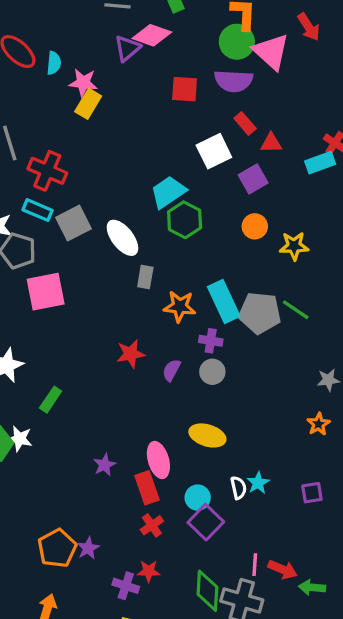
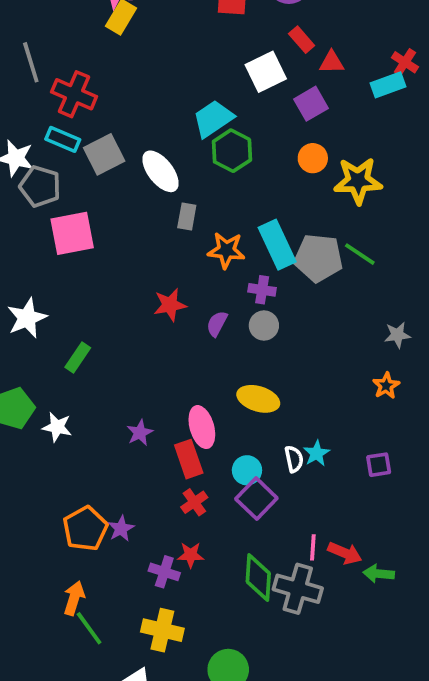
yellow star: (294, 246) -> (358, 181), size x1.4
white star: (20, 439) -> (57, 427), moved

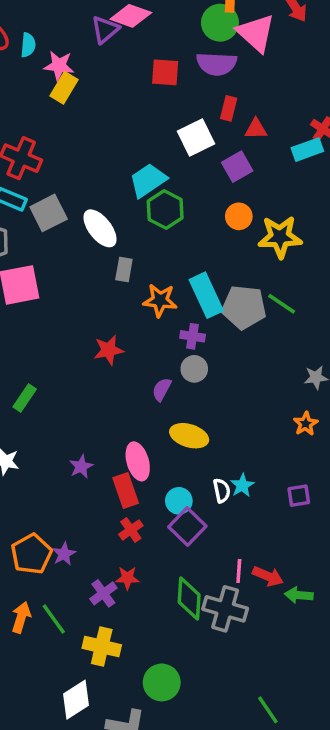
red rectangle: (302, 40) -> (229, 108), turned 55
purple semicircle: (217, 324) -> (162, 389), moved
purple cross: (164, 572) -> (103, 593), turned 36
green line: (89, 628) -> (54, 619), moved

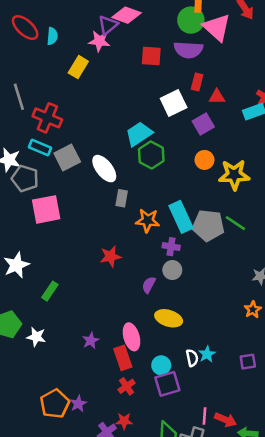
pink star: (59, 66) -> (99, 41), moved
purple square: (187, 527) -> (167, 384), turned 30

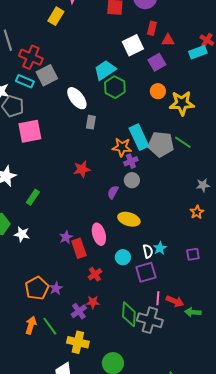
gray square: (67, 157) -> (47, 75), moved
orange star: (148, 221) -> (122, 147), moved
purple cross: (171, 247) -> (131, 161), turned -32
red rectangle: (123, 358) -> (79, 248), moved
purple square: (167, 384) -> (146, 272), moved

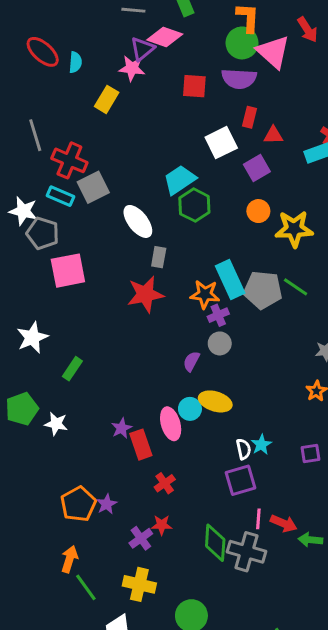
red star: (82, 169) -> (145, 294), moved, size x1.4
cyan circle: (123, 257) -> (190, 409), moved
green line: (50, 326) -> (86, 587), moved

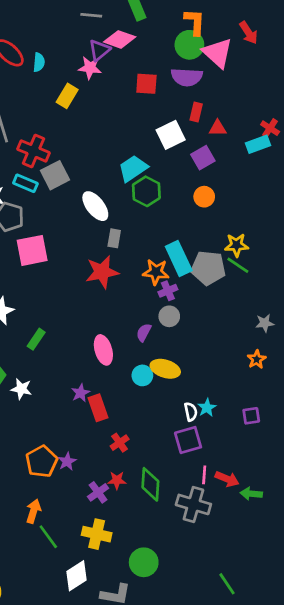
yellow star: (294, 229) -> (236, 245), moved, size x0.7
pink ellipse: (171, 424) -> (103, 350), moved
green diamond: (215, 543) -> (150, 484), moved

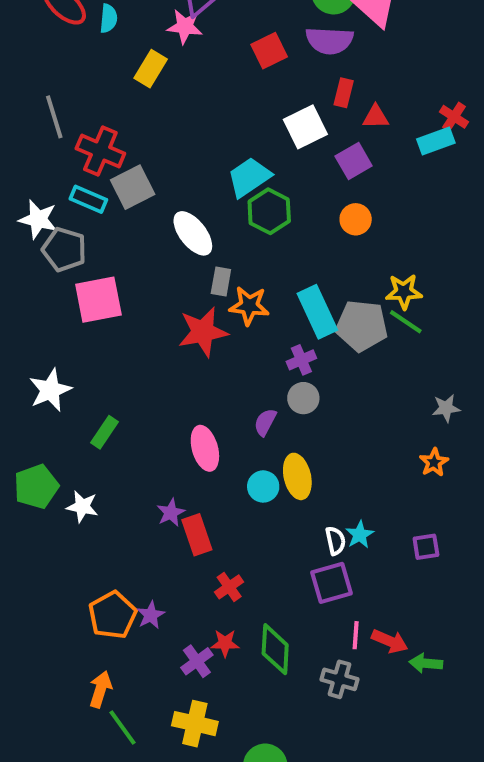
red square: (146, 84) -> (269, 51), turned -30
orange star: (156, 272) -> (249, 306), moved
yellow ellipse: (165, 369) -> (297, 476), turned 60
gray cross: (193, 504) -> (340, 679), size x0.7

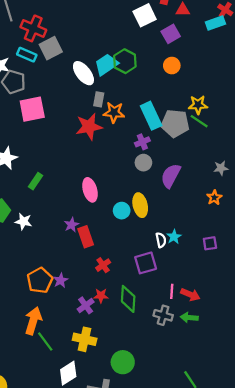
cyan trapezoid: (249, 177) -> (106, 64), moved
purple semicircle: (265, 422) -> (171, 176), moved, size x1.6
purple square: (331, 583) -> (146, 263), moved
green arrow: (426, 663) -> (189, 317), moved
orange arrow: (100, 689) -> (33, 321), size x1.4

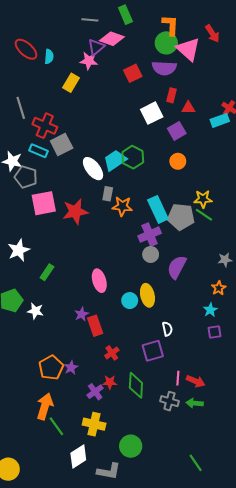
red star: (89, 127) -> (75, 212), moved
purple cross: (142, 142) -> (150, 235), size x1.5
cyan star: (174, 237) -> (210, 310), moved

